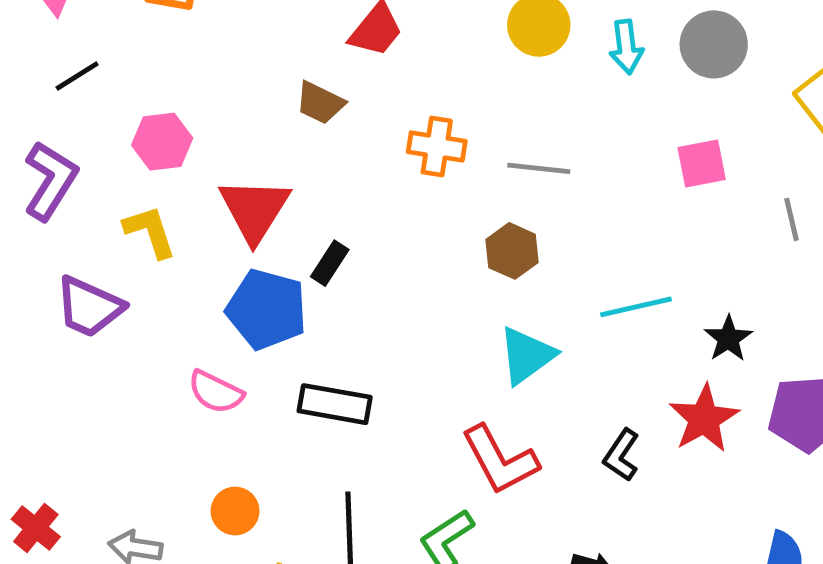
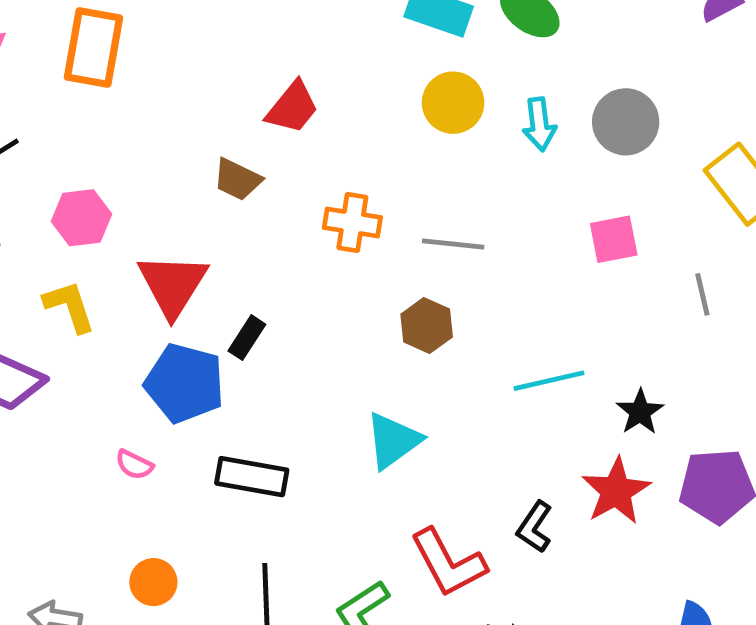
cyan triangle: (527, 355) -> (393, 441), moved
pink semicircle: (216, 392) -> (134, 465), size x0.7
red L-shape: (500, 460) -> (448, 563), moved

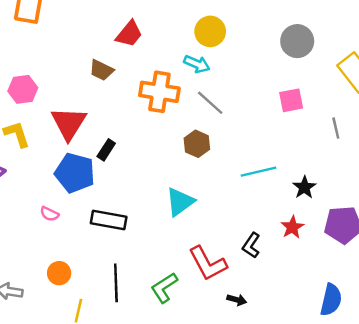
cyan arrow: (539, 124) -> (197, 64), moved, turned -60
orange cross: (352, 223) -> (159, 92), size x1.4
gray line: (453, 244) -> (210, 103), turned 36
red star: (616, 491) -> (292, 227), size x0.7

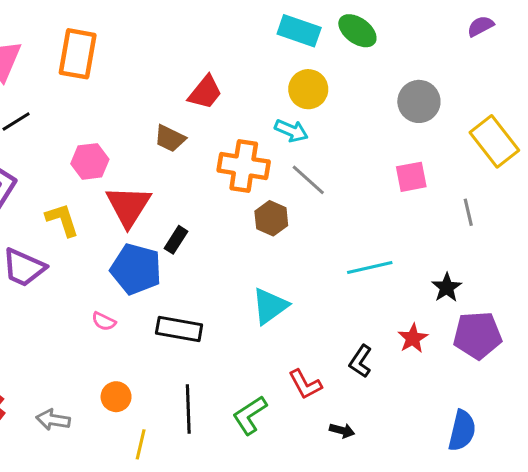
pink hexagon: (23, 89) -> (90, 161), moved
brown hexagon: (197, 144) -> (271, 218), moved
black star: (304, 187) -> (447, 288), moved
red L-shape: (208, 263) -> (305, 384), size x0.7

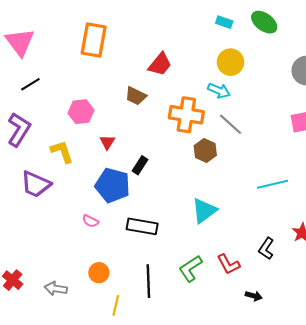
cyan rectangle: (299, 31) -> (224, 22), size x0.6
orange rectangle: (78, 54) -> (94, 40), moved
red triangle: (128, 206) -> (107, 142), size x0.5
green L-shape: (250, 415) -> (190, 268), moved

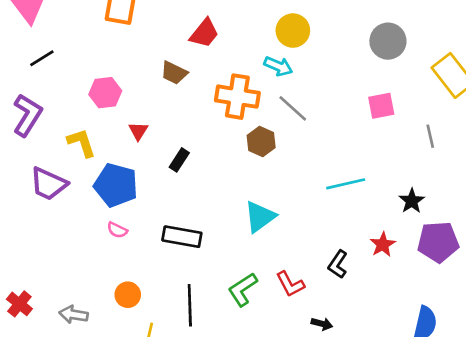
blue pentagon: (113, 185) -> (116, 185), moved

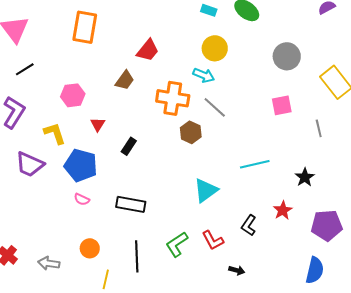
brown trapezoid: (174, 73) -> (125, 80), turned -80
cyan triangle: (260, 217) -> (206, 190), moved
purple pentagon: (438, 242) -> (327, 225), moved

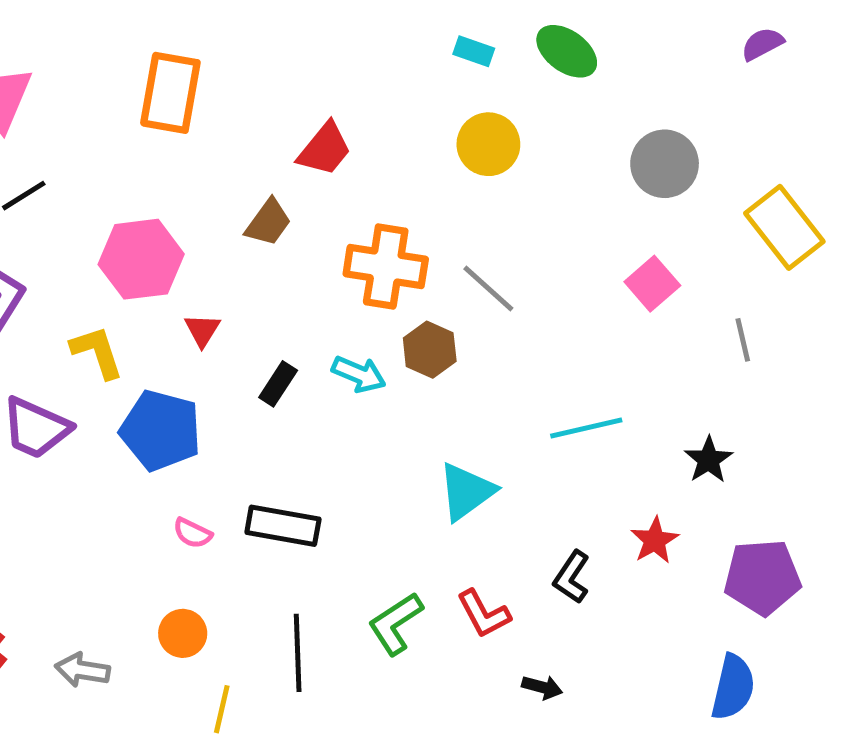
cyan arrow: (204, 75) -> (359, 374), moved
pink hexagon: (73, 95) -> (141, 259), size x1.4
pink square: (282, 105) -> (652, 284), turned -30
pink semicircle: (82, 199) -> (192, 533), moved

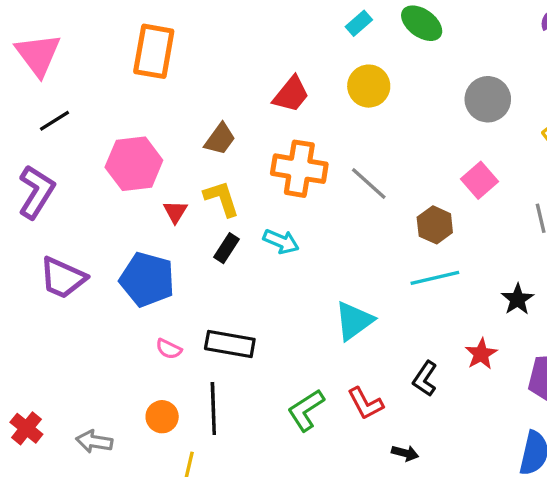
cyan rectangle: (474, 51) -> (359, 23), turned -60
red trapezoid: (325, 149) -> (291, 94), moved
brown hexagon: (430, 350) -> (435, 225), moved
yellow L-shape: (97, 352) -> (222, 198), moved
black line: (298, 653) -> (213, 408), moved

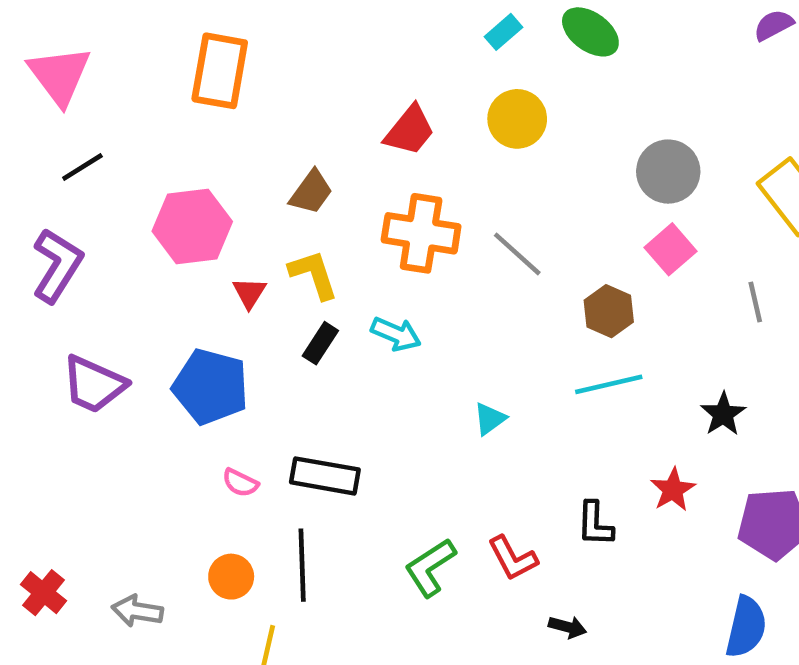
gray circle: (488, 99) -> (668, 172), moved
cyan triangle: (354, 321) -> (490, 419), moved, size x0.6
black L-shape: (425, 379) -> (595, 524), turned -32

